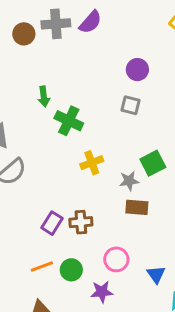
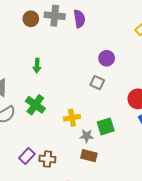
purple semicircle: (90, 22) -> (79, 19), turned -60
green cross: (69, 121) -> (35, 105), moved
yellow cross: (92, 163) -> (72, 118), moved

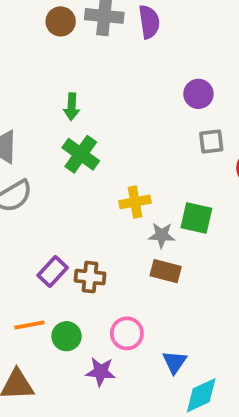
gray square: (97, 83) -> (211, 142), moved, turned -32
green cross: (35, 105) -> (81, 154), moved
green square: (106, 126) -> (196, 218), turned 30

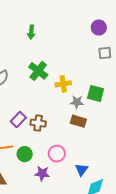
green cross: (81, 154) -> (38, 71), moved

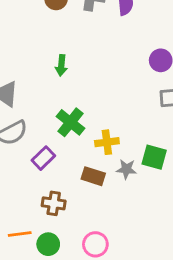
purple rectangle: (18, 119) -> (43, 158), moved
brown rectangle: (78, 121) -> (93, 176), moved
brown cross: (38, 123) -> (54, 203), moved

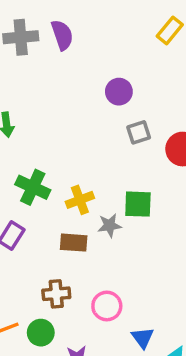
brown cross: (54, 203) -> (56, 294), moved
pink circle: (95, 244) -> (107, 306), moved

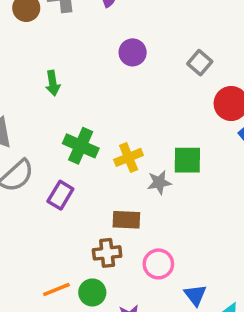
purple circle: (119, 92) -> (133, 52), moved
gray square: (139, 132) -> (200, 63), moved, turned -30
brown rectangle: (74, 243) -> (126, 220), moved

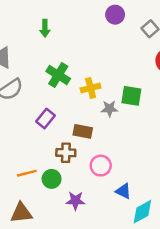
purple circle: (133, 52) -> (115, 15), moved
purple rectangle: (60, 195) -> (45, 118), moved
blue triangle: (195, 295) -> (123, 191), turned -35

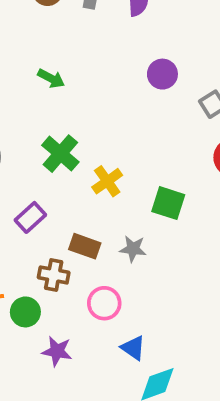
green arrow: (45, 28) -> (51, 78), turned -70
yellow cross: (91, 88) -> (107, 181), turned -30
gray star: (109, 109) -> (133, 249), moved

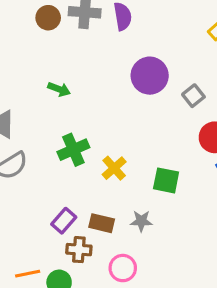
purple circle: (162, 74) -> (150, 76), size x1.5
green cross: (60, 154) -> (73, 150), turned 32
purple rectangle: (30, 217) -> (64, 221), moved

